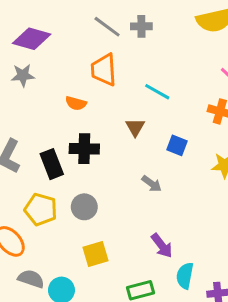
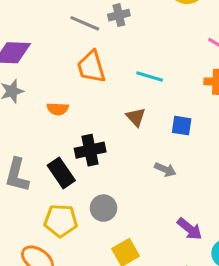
orange semicircle: (76, 103) -> (58, 109), moved

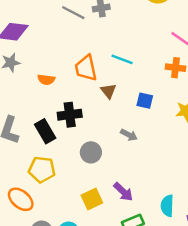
orange trapezoid: (91, 67) -> (86, 68), moved
gray circle: (103, 208) -> (91, 152), moved
purple arrow: (190, 229) -> (123, 192), moved

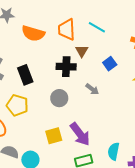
orange semicircle: (46, 80) -> (33, 33), size x1.6
blue square: (145, 101) -> (110, 64), turned 32
black cross: (70, 115) -> (66, 67), moved
purple arrow: (123, 192) -> (80, 134), size x1.4

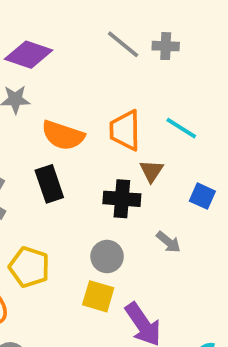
blue square: (110, 64) -> (202, 196), turned -32
black rectangle: (25, 75) -> (49, 184), moved
yellow square: (54, 136) -> (98, 296), moved, turned 30

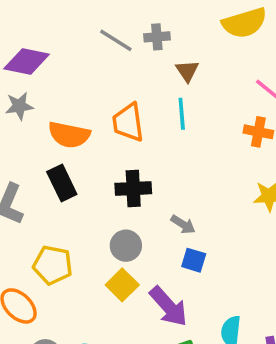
cyan line: (181, 128) -> (182, 114), turned 60
brown triangle: (152, 171) -> (187, 71), moved
blue square: (202, 196) -> (194, 260), moved
yellow square: (98, 296) -> (122, 285), turned 36

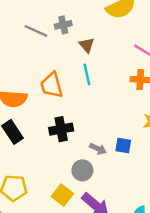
gray circle: (126, 246) -> (82, 170), moved
blue square: (194, 260) -> (123, 145), moved

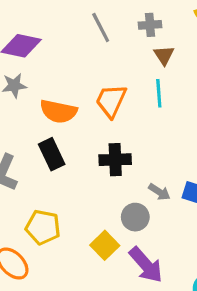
gray cross: (63, 25) -> (150, 25), moved
gray line: (36, 31) -> (101, 28), turned 30
orange trapezoid: (52, 85) -> (111, 101), turned 32

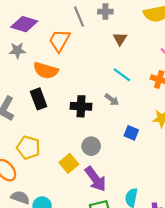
gray cross: (150, 25) -> (105, 12), moved
cyan line: (159, 93) -> (122, 75), moved, turned -54
orange trapezoid: (111, 101) -> (59, 41), moved
gray arrow: (159, 192) -> (112, 100), moved

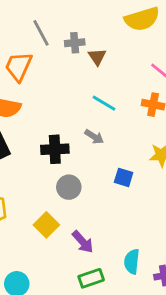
gray cross: (105, 12) -> (75, 43), moved
gray circle: (91, 146) -> (69, 187), moved
purple arrow: (95, 179) -> (83, 242), size x0.7

